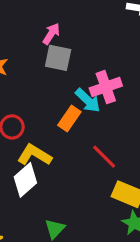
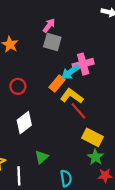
cyan arrow: (88, 100) -> (70, 72), turned 96
yellow L-shape: (34, 155) -> (72, 96), moved

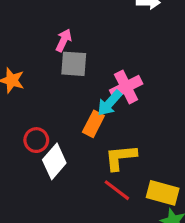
yellow L-shape: (72, 96) -> (121, 157), moved, turned -30
red line: (78, 111) -> (117, 190), moved
white diamond: (24, 123) -> (54, 161), moved

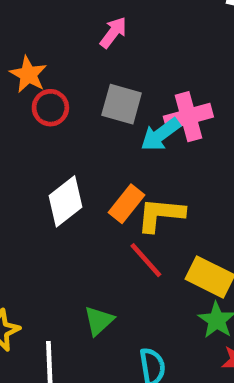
gray square: (74, 64) -> (122, 104), moved
orange rectangle: (93, 124) -> (127, 204), moved
red circle: (36, 140) -> (50, 108), moved

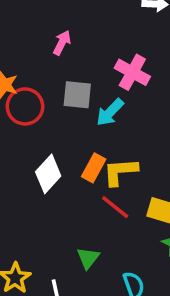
red circle: (50, 108) -> (25, 106), size x1.4
pink cross: (188, 117) -> (132, 72), moved, turned -36

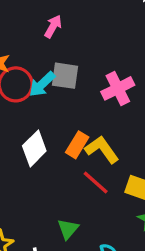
pink cross: (132, 72) -> (118, 88), moved, turned 32
cyan arrow: (110, 112) -> (42, 84), moved
yellow L-shape: (120, 172) -> (102, 150), turned 56

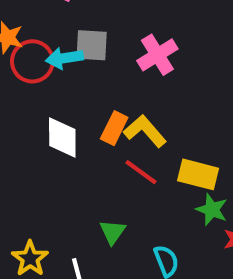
cyan arrow: (42, 84) -> (64, 58), turned 40
white diamond: (34, 148) -> (62, 137), turned -40

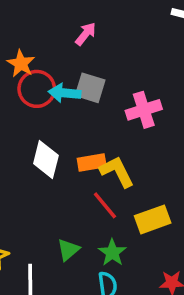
orange rectangle: (114, 128) -> (92, 163), turned 40
yellow rectangle: (198, 174) -> (153, 219), turned -48
green star: (212, 210) -> (112, 253), moved

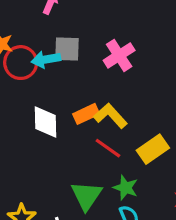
green triangle: (68, 250) -> (86, 196), size x1.5

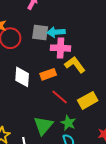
pink cross: (119, 55) -> (60, 48), moved, turned 30
cyan arrow: (46, 60) -> (56, 32), moved
yellow L-shape: (110, 116) -> (75, 65), moved

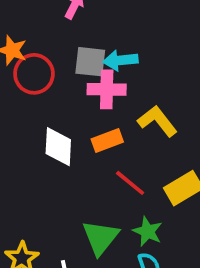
pink cross: (60, 48) -> (107, 89), moved

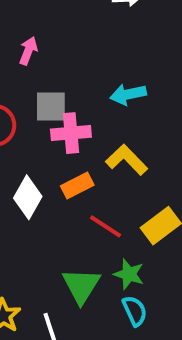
cyan arrow: (120, 60) -> (128, 94), moved
white diamond: (58, 147) -> (28, 197), turned 33

